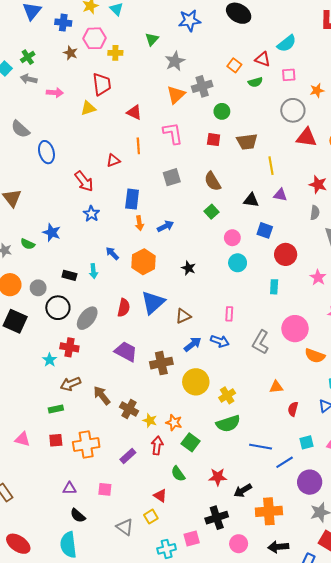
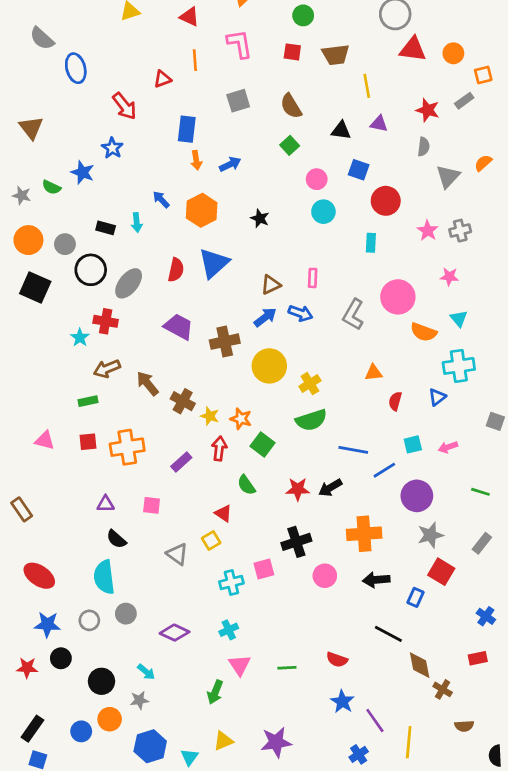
blue star: (91, 214) -> (112, 148), moved
brown triangle: (183, 316) -> (271, 285), moved
black arrow: (243, 490) -> (330, 488), moved

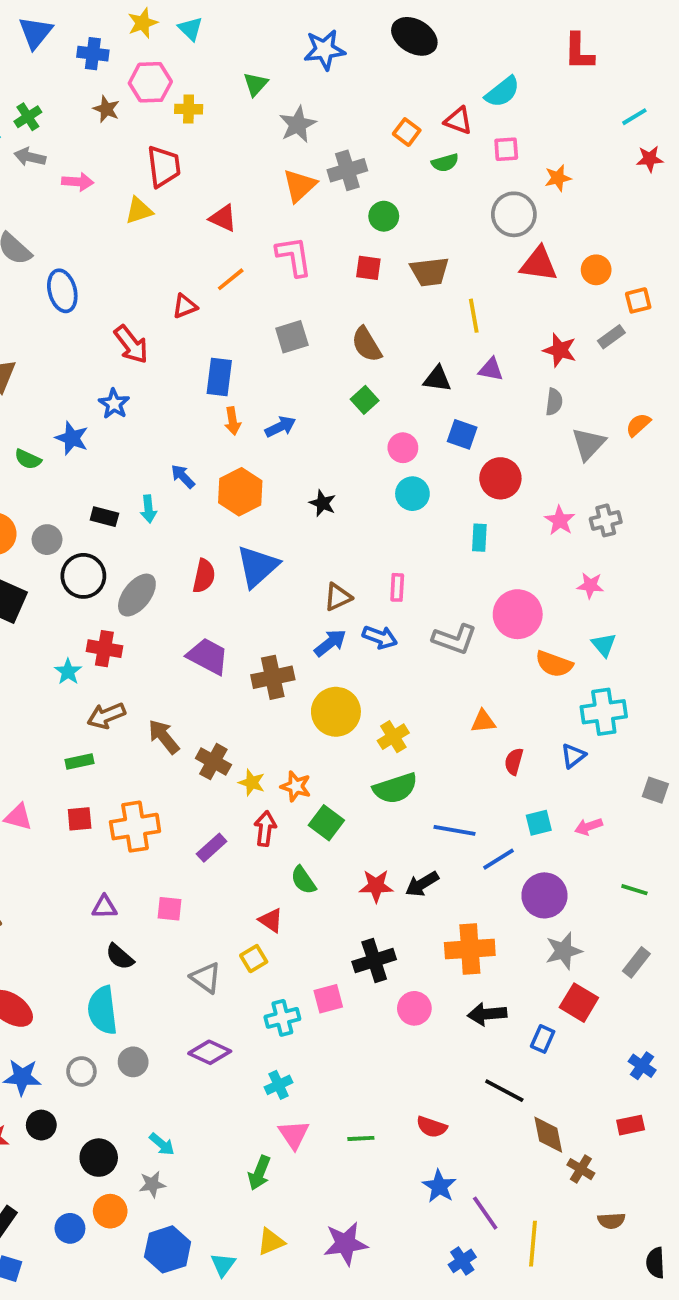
orange line: (195, 60) -> (231, 279), turned 55
gray L-shape: (353, 315) -> (455, 639), turned -100
purple diamond: (175, 633) -> (210, 1052), moved

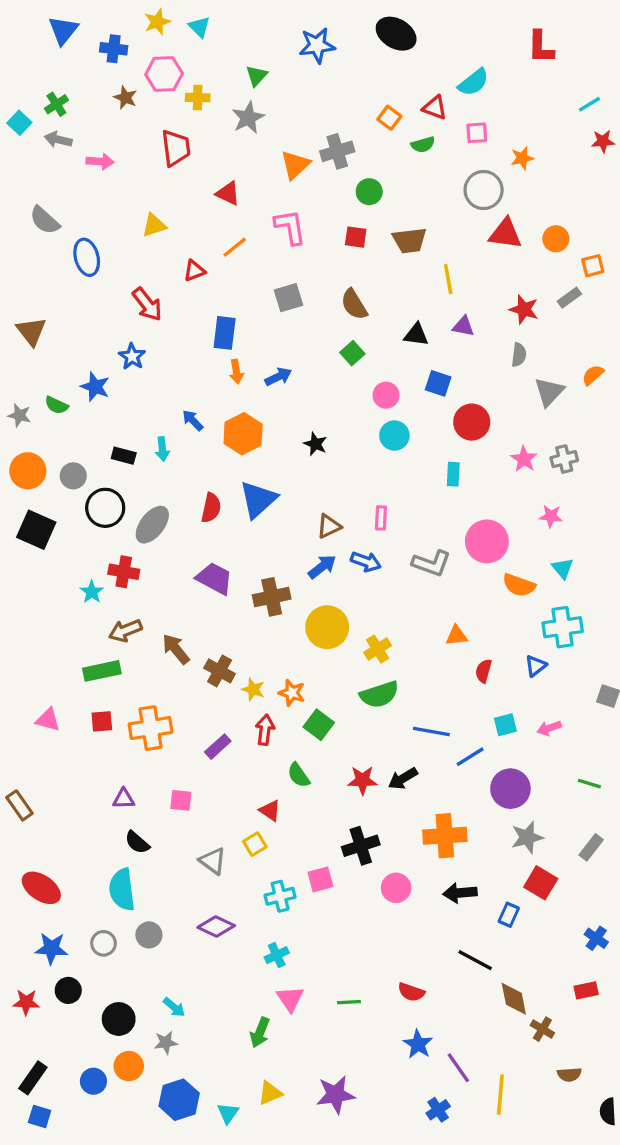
gray star: (298, 124) -> (248, 118), moved
yellow triangle: (139, 210) -> (154, 225), moved
green rectangle: (80, 762) -> (102, 671), size x1.5

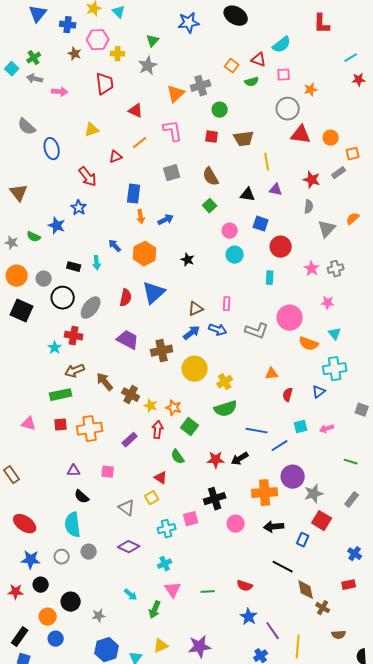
purple circle: (510, 789) -> (293, 477), moved
cyan arrow: (174, 1007) -> (131, 595), moved
orange circle: (129, 1066) -> (48, 617), moved

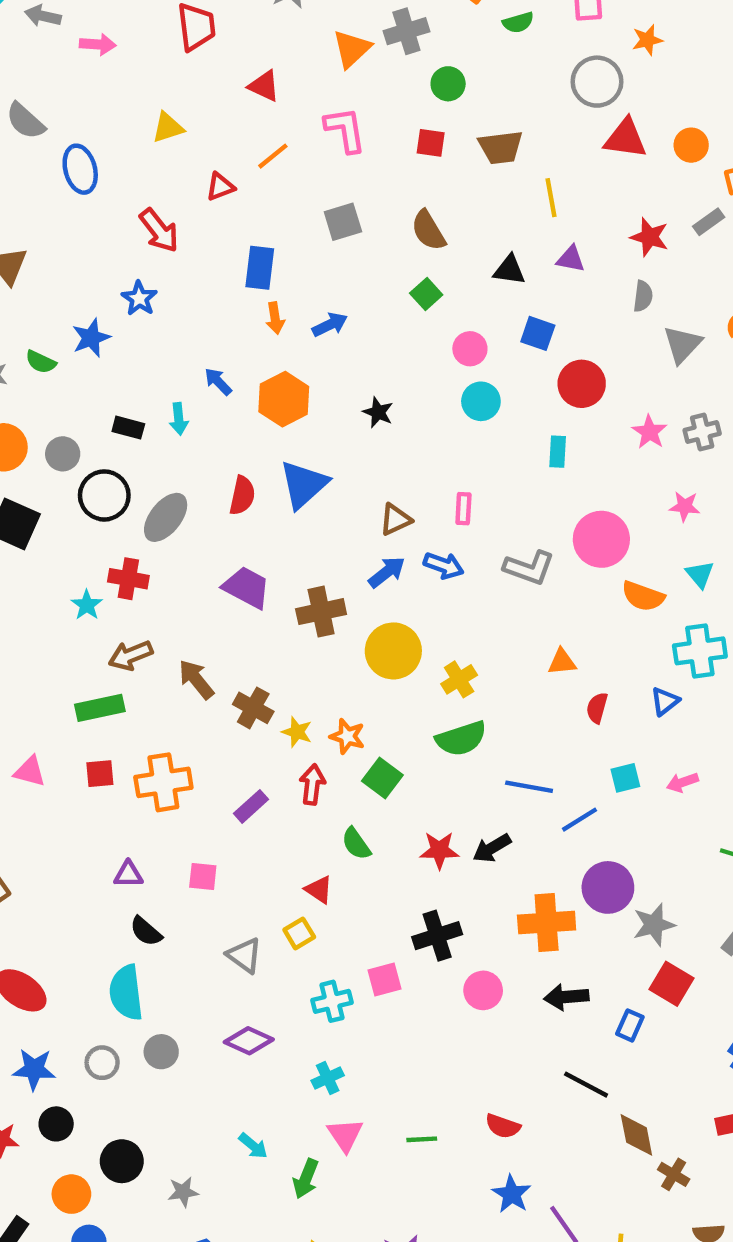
blue star: (57, 226) -> (91, 338), turned 30

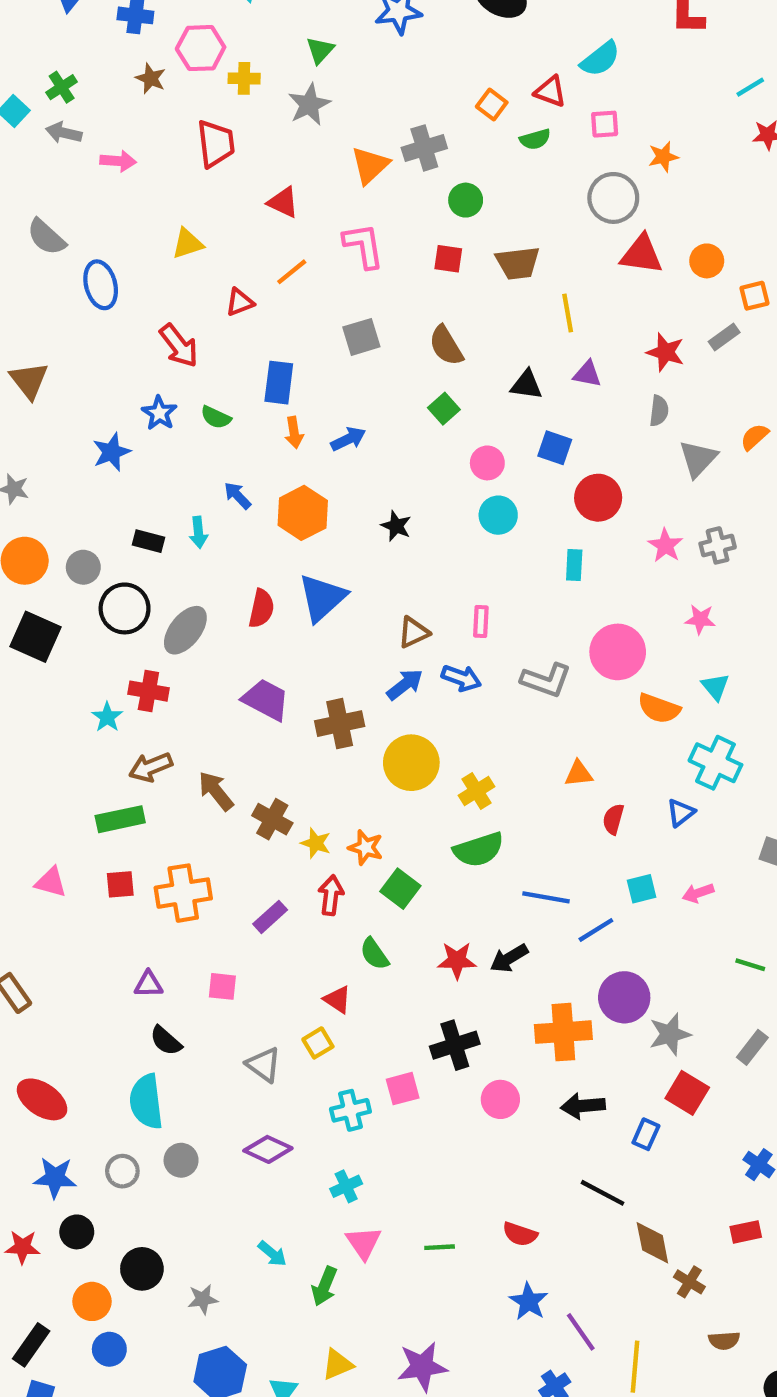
green semicircle: (41, 362) -> (216, 417), moved
cyan cross: (700, 651) -> (715, 763), turned 33

